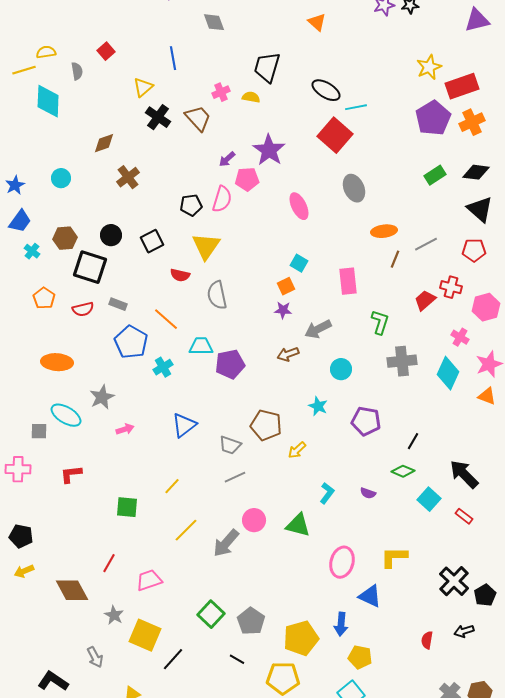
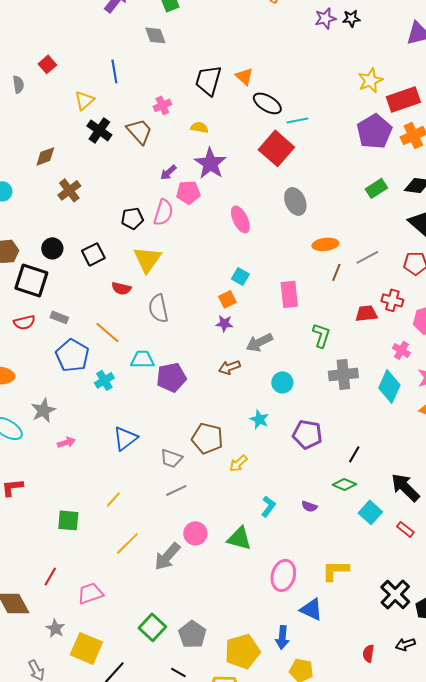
orange triangle: (317, 22) -> (244, 76), moved
yellow semicircle: (251, 97) -> (199, 127), moved
red trapezoid: (425, 300) -> (366, 313), turned 35

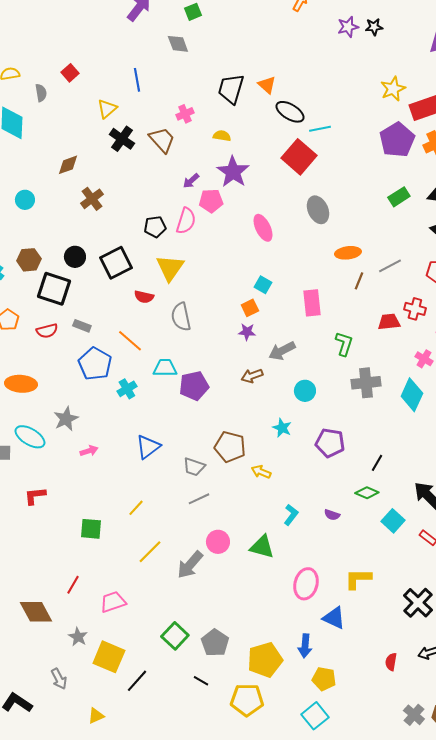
black square: (93, 254) -> (116, 263), size x1.4
yellow arrow: (238, 463) -> (261, 472), turned 66

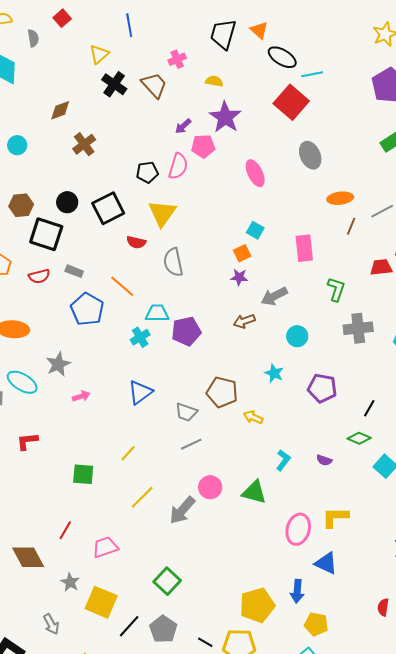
cyan cross: (127, 389) -> (140, 337), moved
yellow L-shape: (358, 579) -> (335, 517), moved
gray pentagon: (215, 643) -> (163, 629), moved
black line: (201, 681) -> (205, 642), moved

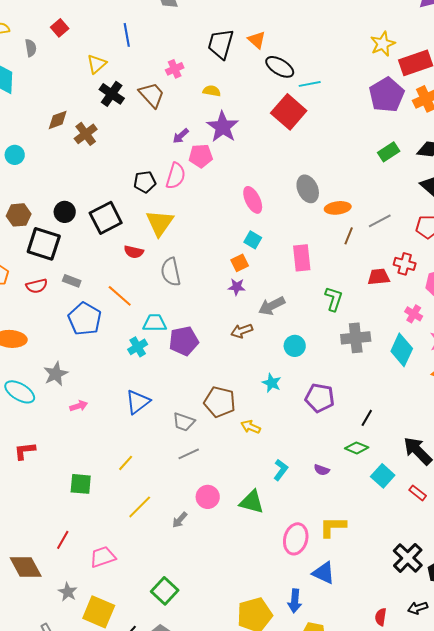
brown cross: (84, 144) -> (86, 134), moved
gray ellipse: (310, 155) -> (308, 189), moved
pink ellipse: (255, 173) -> (253, 200), moved
gray arrow: (182, 510) -> (180, 520), size x0.6

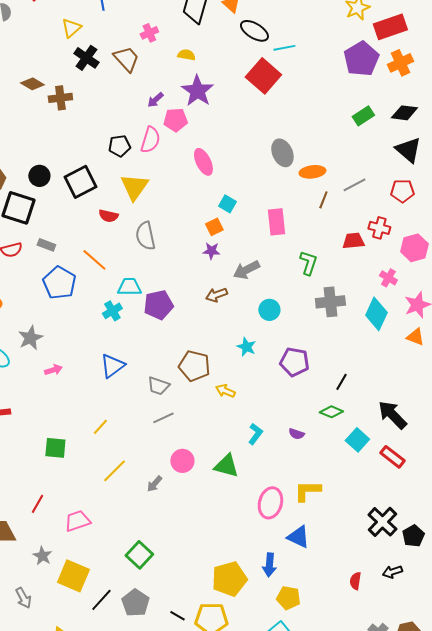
brown diamond: (58, 120) -> (32, 84), turned 50
brown cross: (86, 134) -> (60, 98), turned 30
pink ellipse: (253, 200) -> (203, 162), moved
red rectangle: (418, 493) -> (392, 457), size x1.4

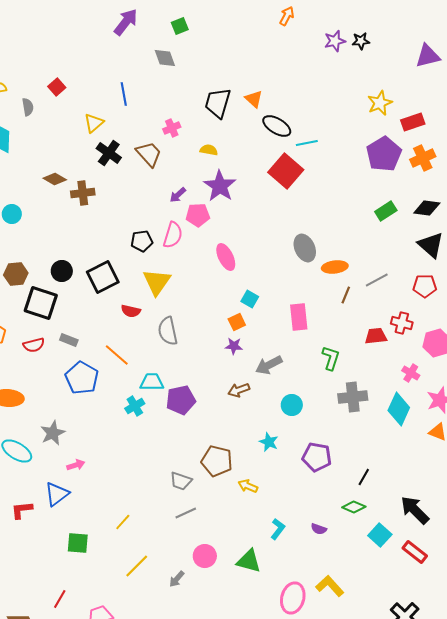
red rectangle: (390, 27) -> (413, 122), size x0.7
blue triangle: (112, 366) -> (57, 494), moved
yellow L-shape: (307, 491) -> (330, 586), turned 48

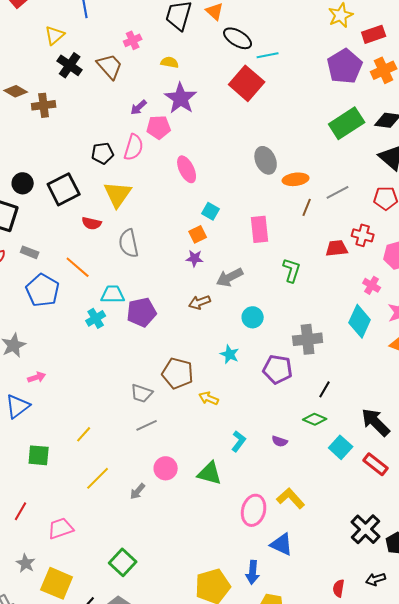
green rectangle: (386, 211) -> (347, 123), size x1.6
gray cross: (353, 397) -> (308, 339), moved

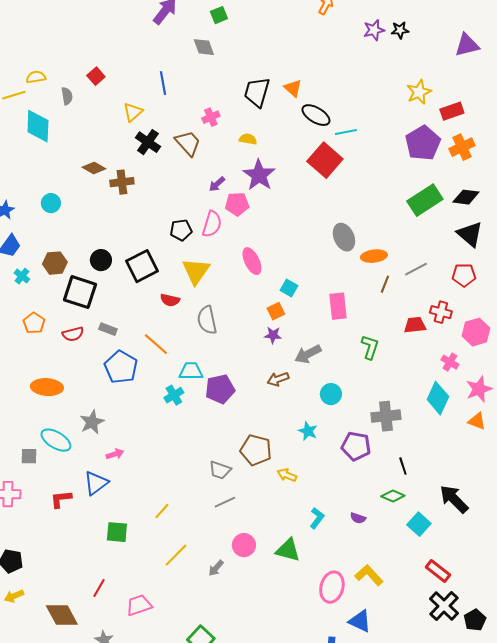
pink ellipse: (187, 169) -> (252, 261), moved
black line: (325, 389) -> (403, 466), turned -48
red rectangle: (376, 464) -> (438, 571), moved

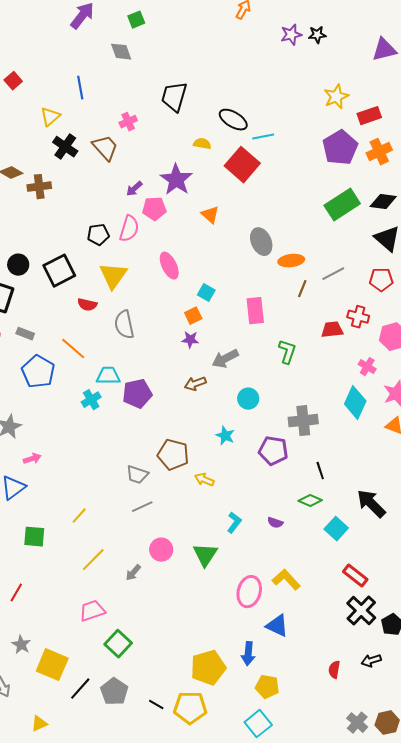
orange triangle: (293, 88) -> (210, 215), moved
yellow semicircle: (248, 139) -> (202, 144), moved
green triangle: (288, 550) -> (205, 555), turned 48
pink trapezoid: (139, 605) -> (92, 611), moved

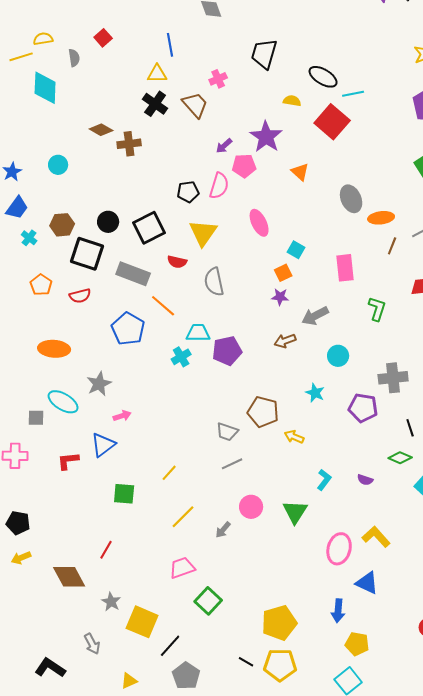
yellow triangle: (50, 117) -> (157, 74), moved, turned 40
gray rectangle: (25, 334) -> (133, 274), moved, size x1.8
yellow pentagon: (208, 668) -> (279, 623), moved
gray pentagon: (114, 692) -> (186, 676), moved

